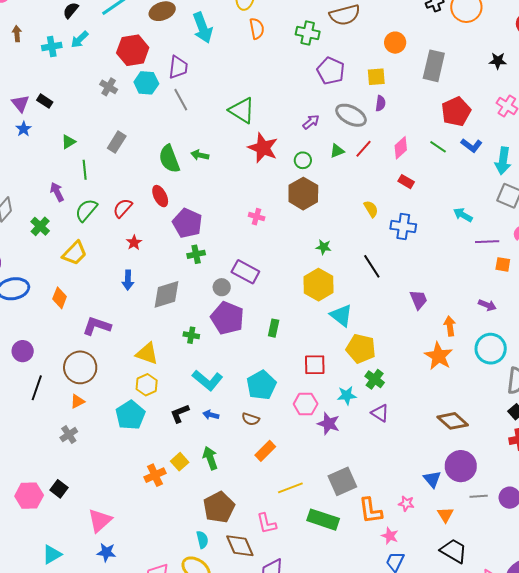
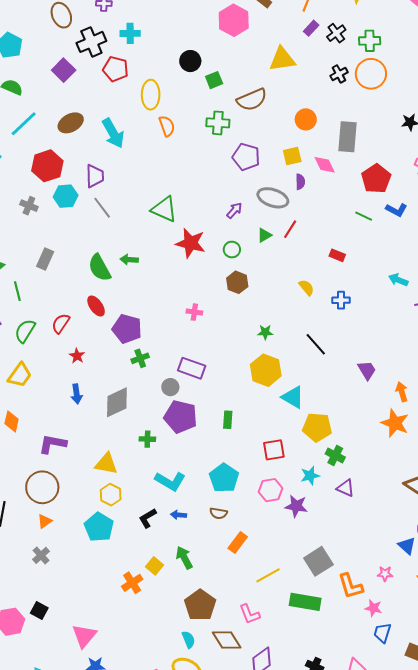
pink diamond: (401, 148) -> (325, 165), moved, turned -65
brown hexagon: (303, 194) -> (237, 282), size x0.7
blue cross: (403, 226) -> (341, 300), size x0.7

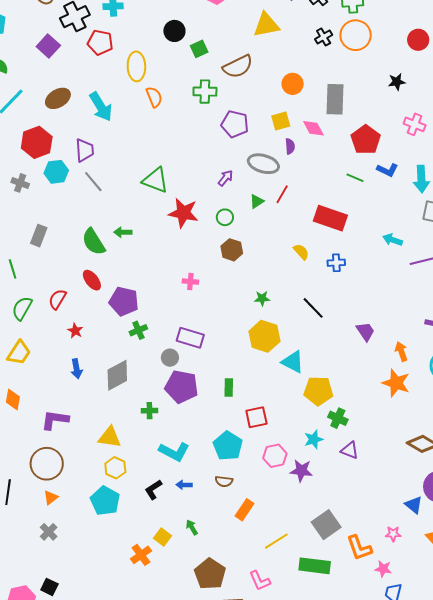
red rectangle: (337, 255) -> (330, 218), size x2.0
red square: (274, 450) -> (256, 417), moved
green arrow: (184, 558) -> (192, 527), size x0.7

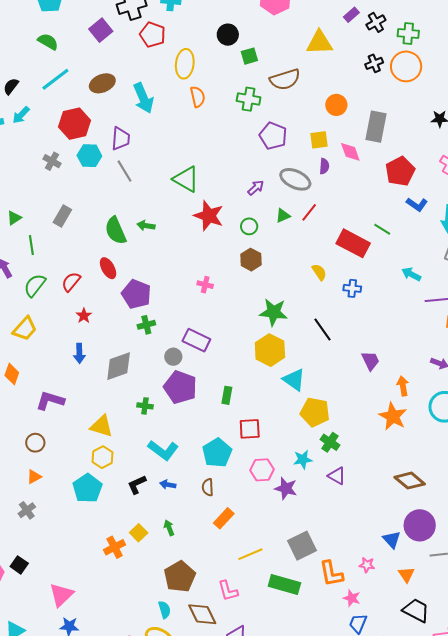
green line: (355, 178) -> (382, 229), moved
green star: (262, 298) -> (273, 312), size x1.8
brown circle: (47, 464) -> (35, 443), size x0.6
brown semicircle: (224, 481) -> (208, 487), turned 72

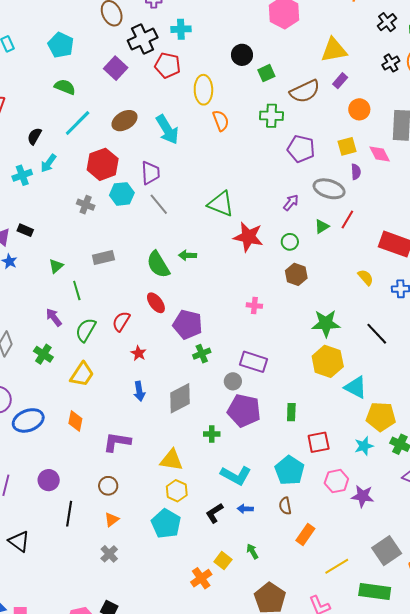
purple rectangle: (351, 15) -> (340, 81), moved
gray rectangle: (62, 216) -> (103, 258), turned 55
cyan star: (303, 459) -> (364, 446), moved

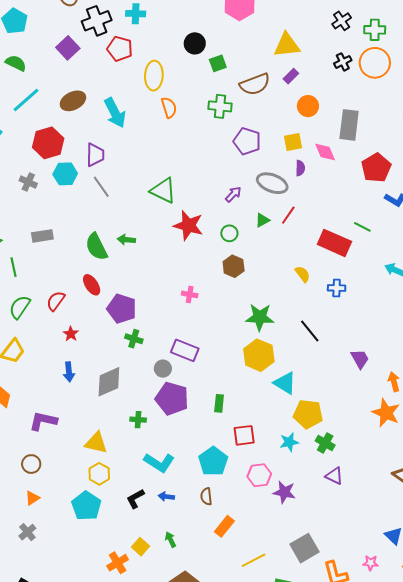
green cross: (202, 354) -> (134, 339), turned 36

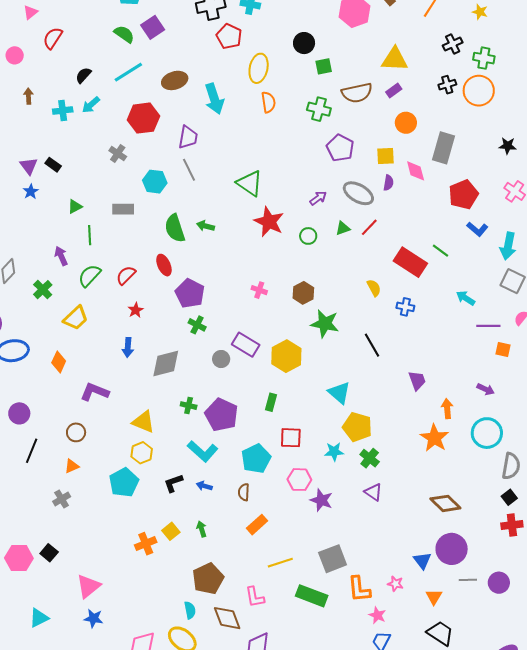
purple square: (68, 48) -> (153, 27), moved
cyan hexagon: (65, 174) -> (155, 182), moved
brown hexagon: (234, 266) -> (303, 293), moved
yellow hexagon: (259, 355) -> (286, 356), moved
purple pentagon: (172, 399) -> (222, 415), moved

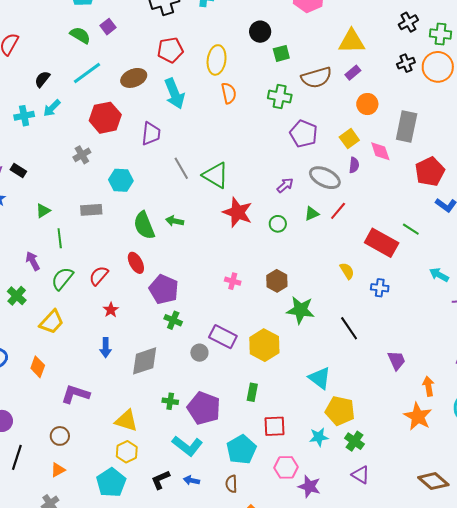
purple square: (153, 27) -> (108, 27), size x0.7
red pentagon: (229, 36) -> (170, 50), moved, turned -30
gray cross: (118, 154) -> (82, 155), turned 30
yellow square: (386, 156) -> (349, 139), turned -30
gray line: (189, 170) -> (181, 168), moved

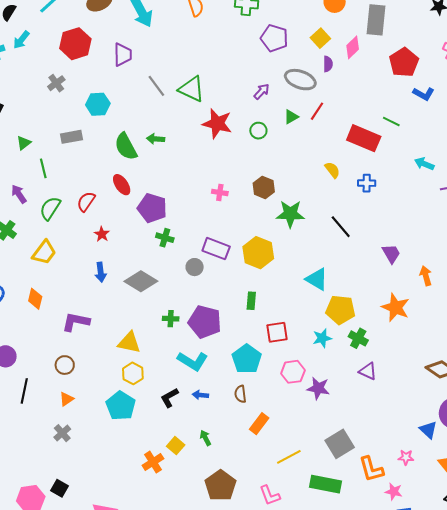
pink diamond: (380, 151) -> (353, 47), turned 70
gray diamond: (145, 361) -> (141, 281), turned 56
orange star: (418, 416) -> (395, 307), moved

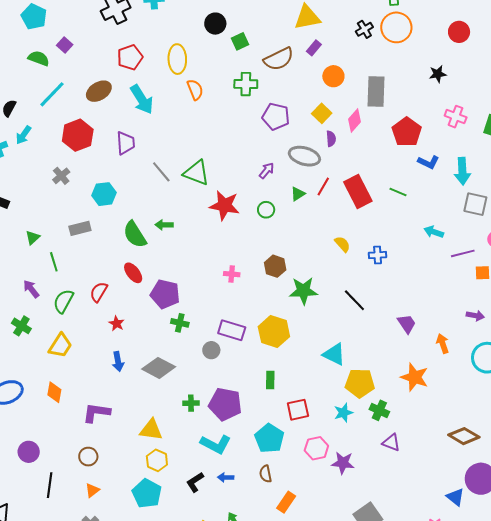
red rectangle: (364, 138) -> (358, 192), moved, turned 44

